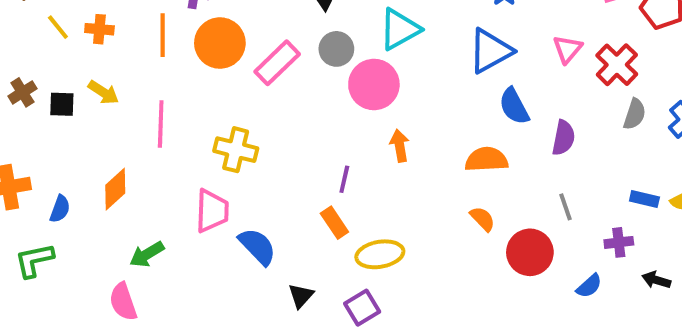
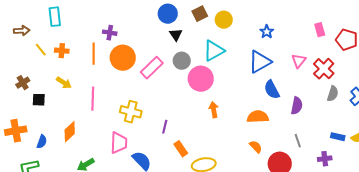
black square: (62, 104) -> (39, 100), moved
purple line: (344, 179) -> (165, 127), moved

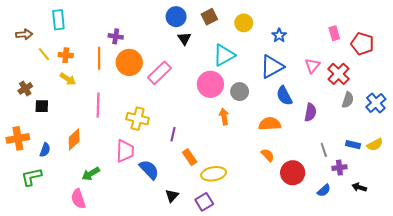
yellow circle: (224, 20) -> (244, 23), moved
gray circle: (182, 61) -> (240, 92), moved
yellow arrow: (64, 83) -> (68, 79), moved
gray line: (298, 141) -> (324, 150), moved

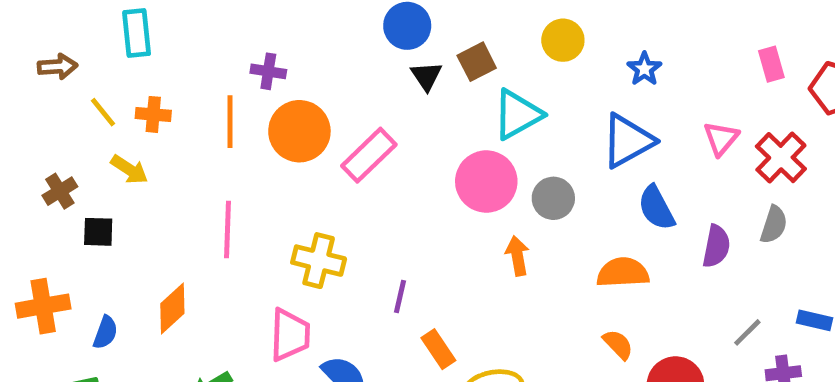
brown square: (209, 17) -> (477, 62), moved
yellow arrow: (68, 79) -> (129, 170), moved
gray semicircle: (348, 100) -> (774, 225), moved
gray line: (324, 150) -> (747, 332), turned 64

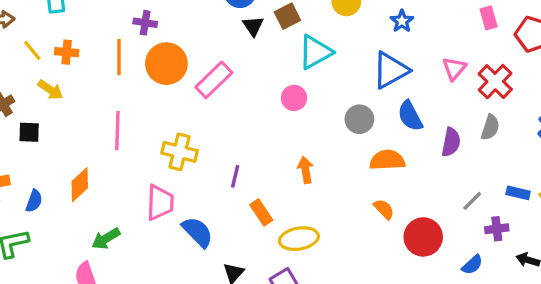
pink circle: (486, 182) -> (294, 98), size x0.6
gray circle: (553, 198) -> (359, 119), moved
orange arrow: (517, 256) -> (305, 170), moved

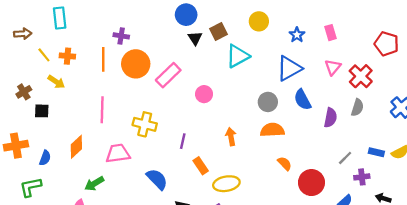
pink rectangle: (489, 18) -> (331, 33), moved
pink circle: (294, 98) -> (204, 94), moved
orange semicircle: (387, 160) -> (272, 130), moved
pink trapezoid: (160, 203) -> (118, 153), moved, turned -100

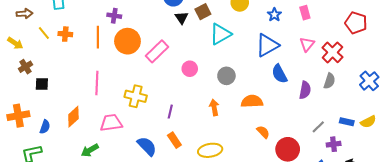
yellow arrow: (56, 82) -> (15, 43), moved
gray circle: (268, 102) -> (226, 76), moved
orange rectangle: (201, 166) -> (174, 140), moved

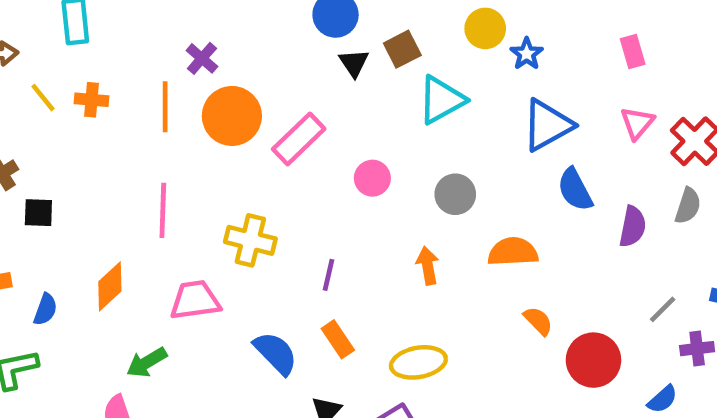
blue star: (274, 15) -> (527, 54), moved
purple cross: (114, 16) -> (202, 58), turned 32

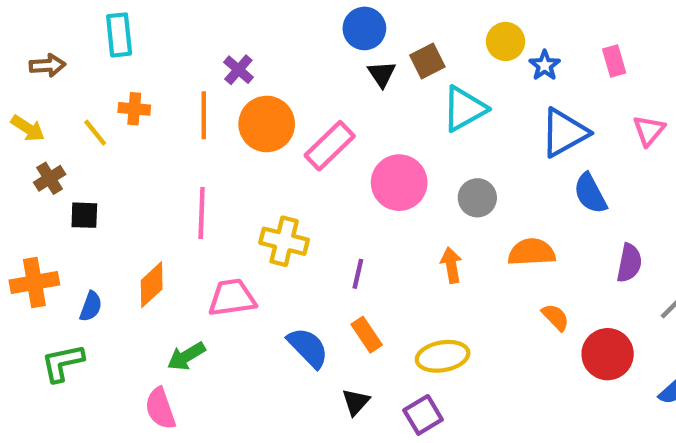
pink rectangle: (633, 51) -> (614, 61), moved
yellow line: (43, 98) -> (95, 133), moved
pink circle: (372, 178) -> (399, 183), size x1.6
purple semicircle: (633, 227) -> (629, 263), moved

